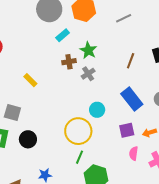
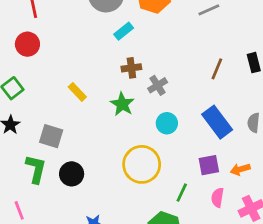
green star: (88, 50) -> (122, 104), moved
cyan circle: (97, 110) -> (167, 123), moved
green line: (80, 157) -> (182, 193), moved

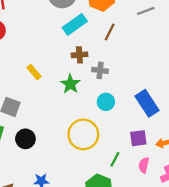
cyan rectangle: (124, 31) -> (75, 24), size x1.5
brown line: (217, 69) -> (110, 32), moved
gray cross: (158, 85) -> (100, 70), turned 35

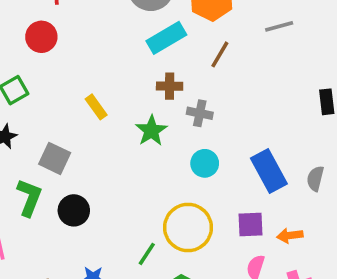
yellow circle: (83, 134) -> (188, 227), moved
green line: (115, 159) -> (147, 254), moved

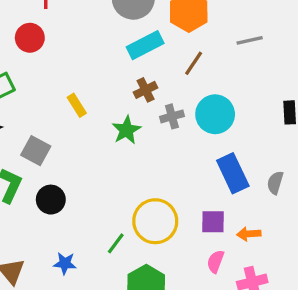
brown cross: (170, 86) -> (146, 90), turned -30
gray cross: (200, 113) -> (172, 116), turned -30
cyan circle: (205, 163) -> (215, 114), moved, size x1.5

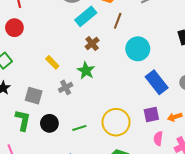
gray cross: (172, 116) -> (66, 87), moved
green line: (116, 243) -> (79, 128), moved, turned 48

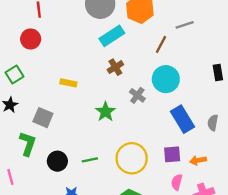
brown line: (118, 21) -> (161, 44), moved
yellow rectangle: (52, 62) -> (68, 83), turned -40
green star: (86, 71) -> (105, 112), moved
gray cross: (66, 87) -> (137, 95), moved, turned -32
black circle: (49, 123) -> (57, 161), moved

